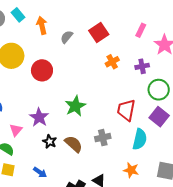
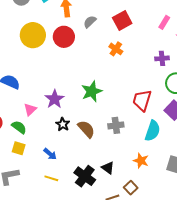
orange cross: (112, 62) -> (116, 49), moved, turned -32
red circle: (42, 70) -> (64, 37), moved

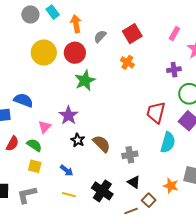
green star: (92, 91) -> (85, 80), moved
gray cross: (116, 125) -> (130, 155), moved
orange star: (141, 161) -> (171, 186), moved
black triangle: (108, 168) -> (134, 182), moved

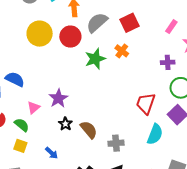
gray semicircle: (100, 36) -> (97, 23), size x1.6
green star: (85, 80) -> (95, 59), moved

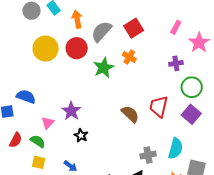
brown semicircle: (89, 130) -> (130, 114), moved
cyan semicircle: (155, 134) -> (175, 148), moved
gray cross: (116, 143) -> (148, 155), moved

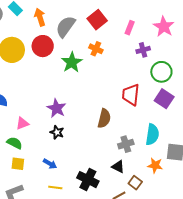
pink rectangle: (176, 27) -> (130, 28), moved
purple star: (71, 111) -> (56, 108), moved
brown semicircle: (130, 114) -> (104, 118), moved, turned 66
pink triangle: (48, 123) -> (22, 123), turned 32

